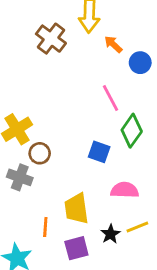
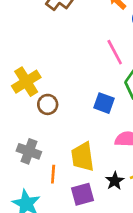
gray cross: (20, 177) -> (29, 151), moved

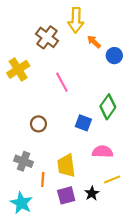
pink line: (115, 52) -> (62, 82), moved
yellow cross: (26, 82) -> (18, 69), moved
black star: (115, 181) -> (92, 193), moved

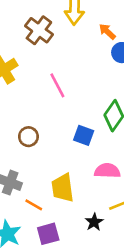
orange arrow: (94, 42) -> (107, 32), moved
orange line: (43, 179) -> (34, 205), turned -64
purple square: (66, 195) -> (48, 234), moved

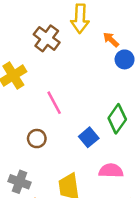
pink line: (57, 85) -> (54, 103), moved
blue square: (84, 135) -> (89, 137), turned 30

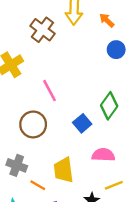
orange arrow: (111, 40) -> (107, 20), moved
brown circle: (37, 139) -> (33, 124), size x1.5

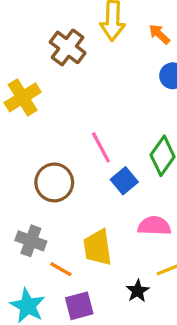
pink line: (49, 91) -> (101, 147), moved

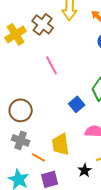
yellow cross: (23, 97) -> (16, 34), moved
pink line: (101, 147) -> (52, 65), moved
brown circle: (54, 182) -> (21, 110), moved

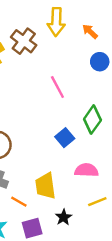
pink line: (52, 65) -> (57, 87), moved
black star: (85, 170) -> (63, 217), moved

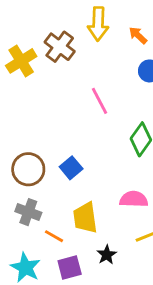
blue square: (65, 138) -> (71, 168), moved

